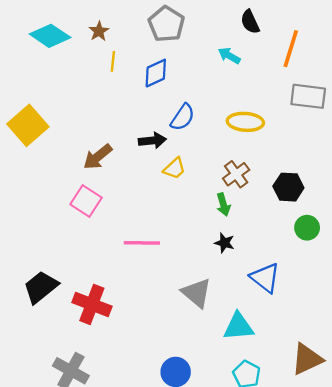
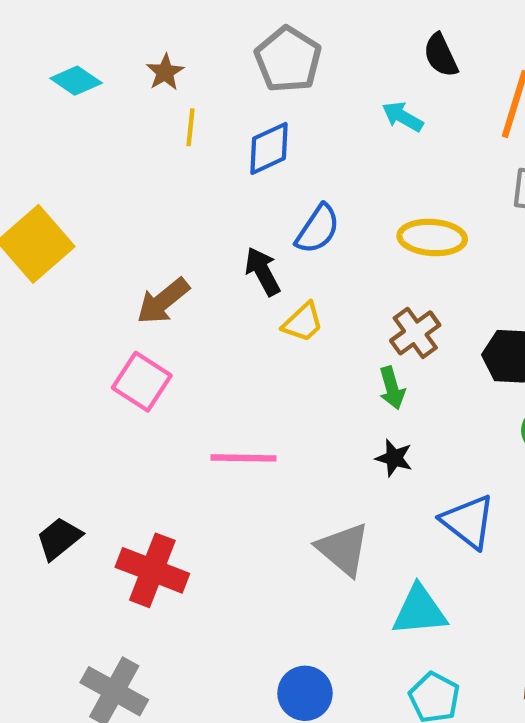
cyan diamond: (50, 36) -> (76, 81), size x0.7
black arrow: (152, 140) -> (263, 271), turned -112
black trapezoid: (41, 287) -> (59, 539), size x0.7

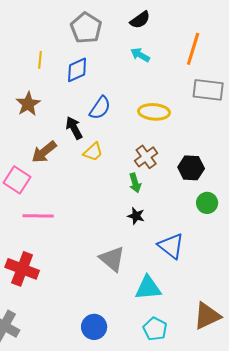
black semicircle: (441, 55) -> (140, 20), moved, turned -100
brown star: (165, 72) -> (28, 104), moved, size x1.4
brown arrow: (163, 301) -> (44, 152), moved
pink line: (244, 458) -> (38, 216), moved

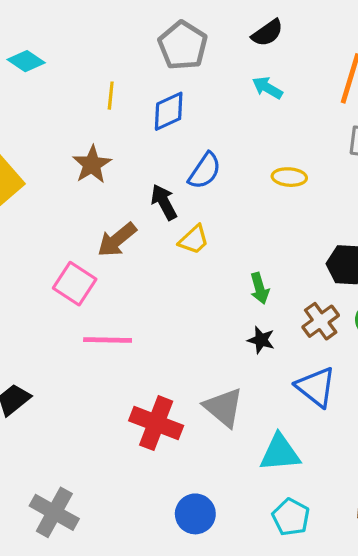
yellow ellipse: (154, 112) -> (289, 177), size x0.7
brown cross: (146, 157) -> (321, 321), moved
red cross: (22, 269) -> (156, 423), moved

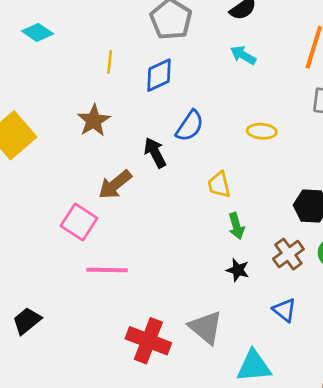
yellow trapezoid: (194, 240) -> (219, 185), moved, turned 120
blue triangle: (316, 387) -> (284, 310), size x0.7

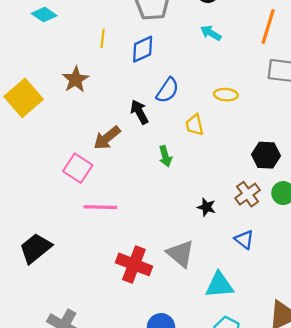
brown star: (94, 121) -> (76, 79), moved
yellow trapezoid: (219, 185) -> (195, 125), moved
green arrow: (236, 226) -> (165, 156), moved
black trapezoid: (27, 321) -> (36, 248), size x1.4

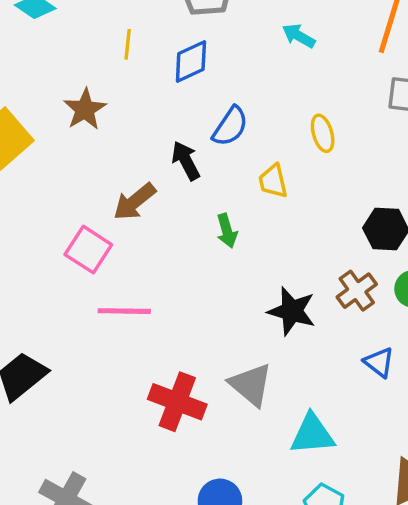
yellow ellipse: (226, 95) -> (323, 133), turned 70
black star: (206, 207) -> (292, 311), size x1.6
blue triangle: (244, 240) -> (379, 362), moved

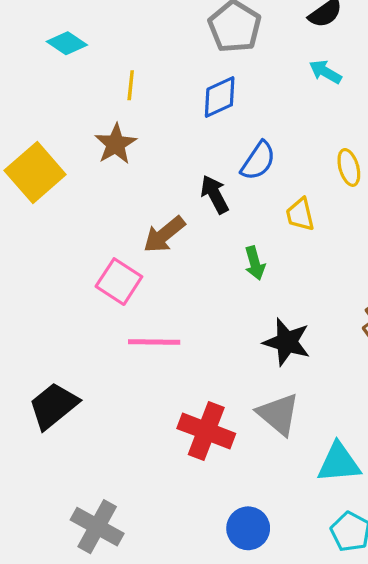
yellow line: (128, 44) -> (131, 85), moved
black star: (292, 311) -> (287, 342), moved

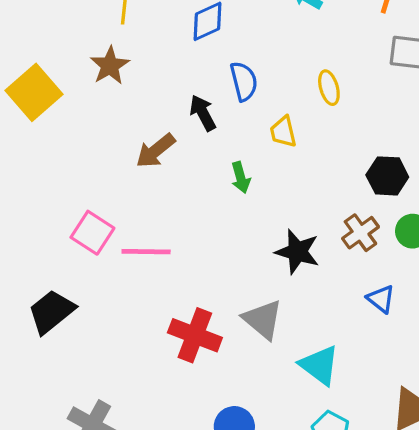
blue semicircle: (258, 161) -> (244, 81), turned -48
pink square: (119, 282) -> (92, 233), moved
black star: (287, 342) -> (297, 252), moved
cyan triangle: (339, 463) -> (319, 365), turned 42

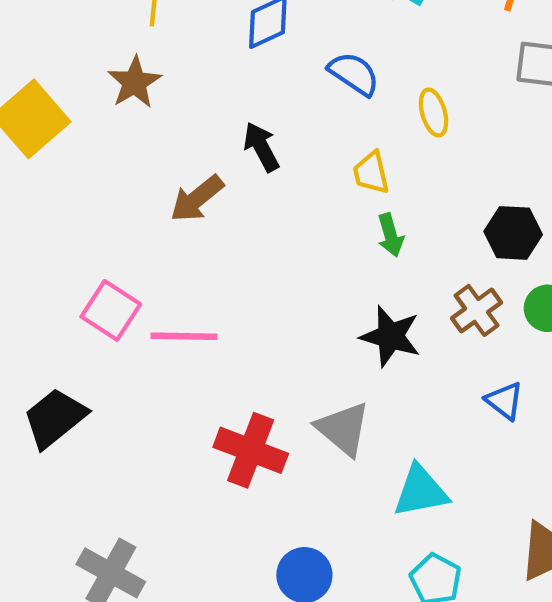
blue semicircle: (244, 81) -> (354, 74), moved, turned -42
green arrow: (241, 178) -> (390, 235), moved
cyan triangle: (319, 365) -> (421, 491), turned -48

